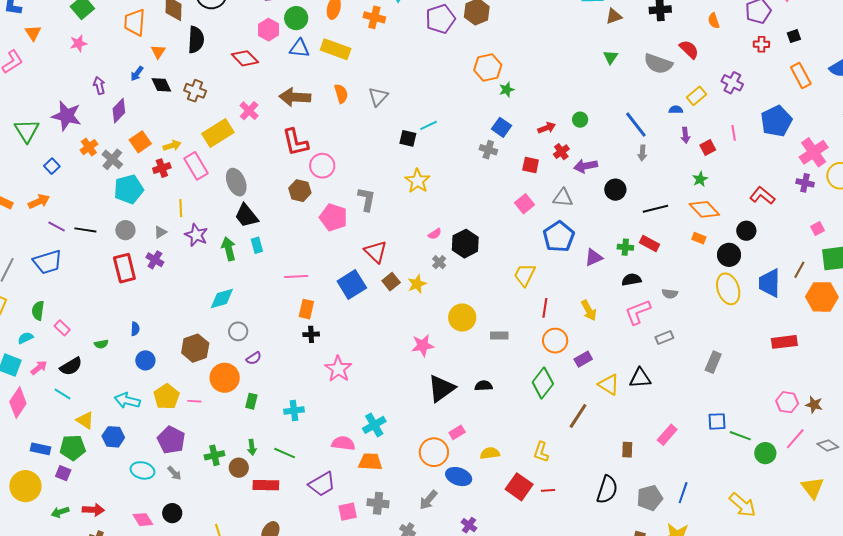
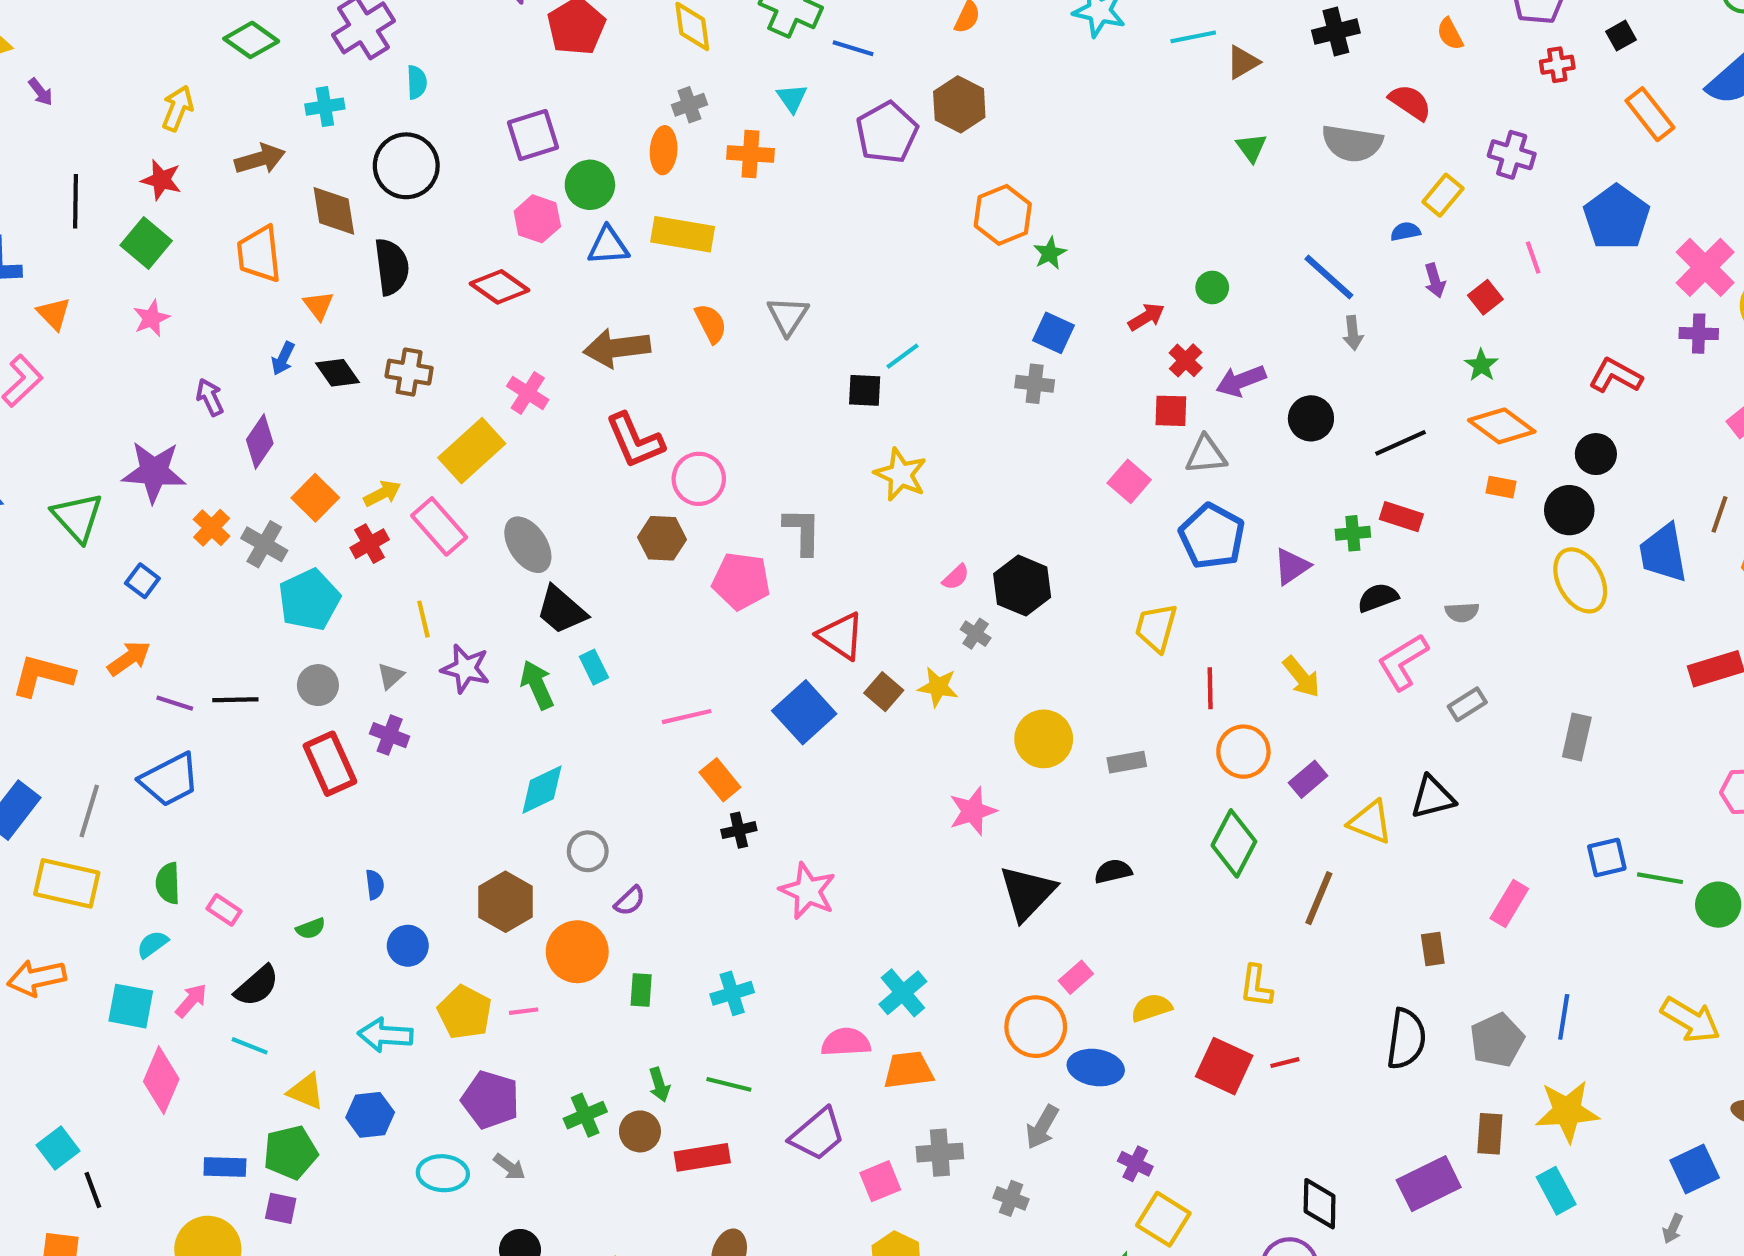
red square: (531, 165) -> (1171, 411), moved
yellow star: (417, 284) -> (938, 687), turned -30
orange rectangle: (306, 309) -> (720, 780), turned -42

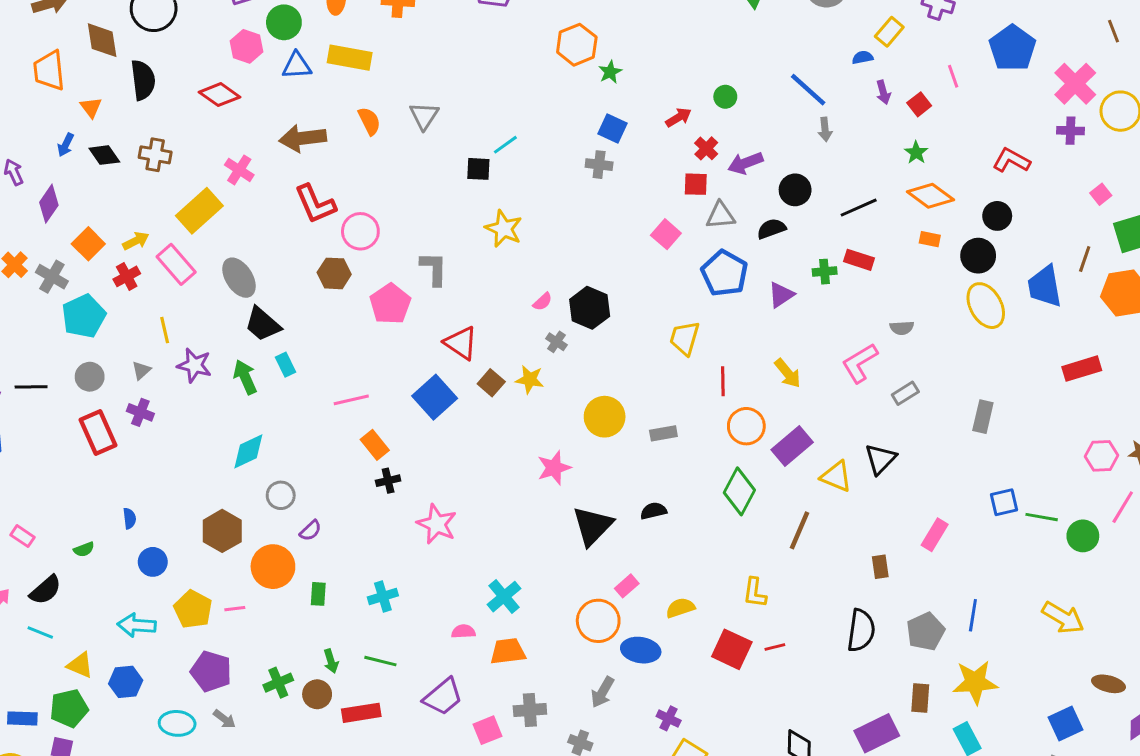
pink pentagon: (741, 581) -> (390, 304), turned 30
black semicircle: (1378, 598) -> (771, 229), moved
purple rectangle: (1308, 779) -> (792, 446), size x1.5
black triangle: (1433, 797) -> (880, 459), turned -32
pink semicircle: (846, 1042) -> (463, 631), size x0.7

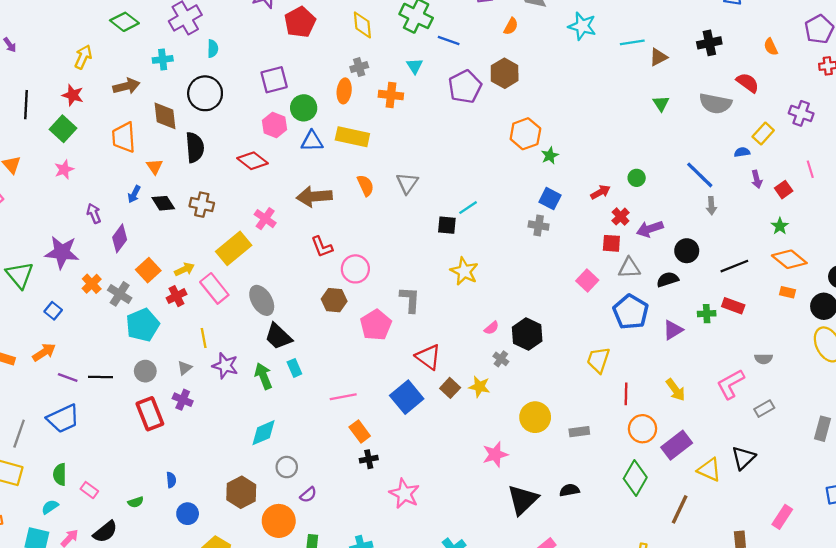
red L-shape: (315, 204) -> (322, 247), size x0.7

